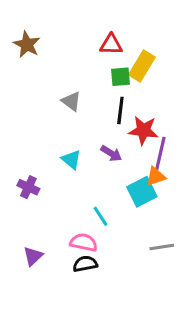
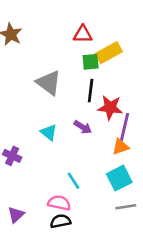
yellow rectangle: (142, 66) -> (109, 53), turned 30
gray triangle: (71, 101) -> (49, 83), size x1.5
cyan square: (142, 192) -> (119, 178), moved

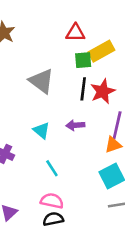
red star: (110, 108) -> (103, 91), moved, turned -30
purple arrow: (83, 127) -> (75, 125), turned 144
cyan line: (74, 181) -> (52, 168), moved

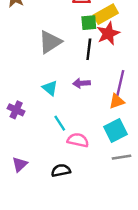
gray triangle: (41, 81) -> (50, 42), turned 50
red star: (103, 91) -> (108, 33), moved
pink semicircle: (52, 201) -> (78, 140), moved

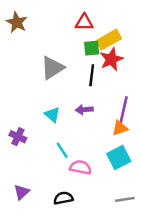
gray line: (122, 157) -> (125, 199), moved

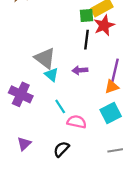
gray triangle: (52, 68) -> (45, 58), moved, turned -50
purple cross: (18, 137) -> (21, 94), size x1.5
black semicircle: (63, 198) -> (61, 149), turned -35

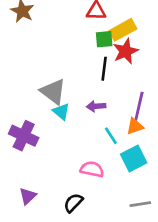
cyan line: (60, 106) -> (111, 136), moved

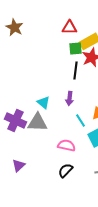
gray triangle: (53, 91) -> (37, 122), moved, turned -35
purple arrow: (96, 106) -> (69, 98), turned -80
black semicircle: (73, 203) -> (65, 170), moved

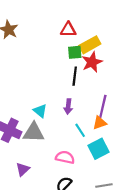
purple triangle: (18, 165) -> (23, 169), moved

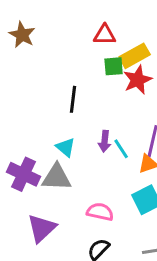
black line: (75, 76) -> (73, 99), moved
cyan line: (80, 130) -> (121, 149), moved
purple triangle: (23, 169) -> (42, 228), size x1.5

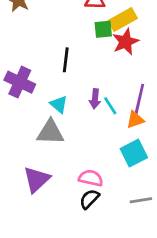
purple cross: (24, 174) -> (20, 82), moved
pink semicircle: (100, 212) -> (91, 178), moved

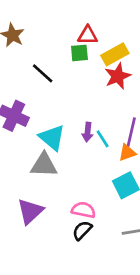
green square: (103, 29) -> (79, 53), moved
black line: (66, 60) -> (43, 73), moved, turned -55
cyan triangle: (59, 104) -> (52, 138), size x1.5

